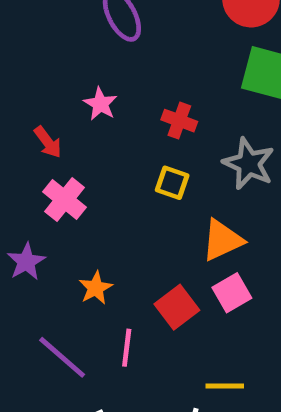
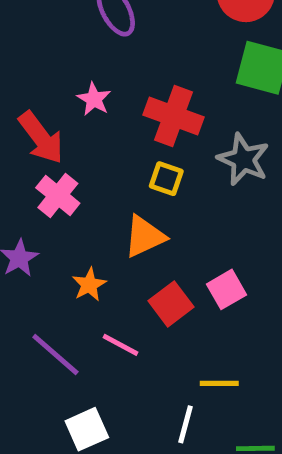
red cross: (179, 121) -> (173, 116), size x1.6
red arrow: (48, 142) -> (41, 138), size x1.6
orange triangle: (222, 240) -> (145, 236), moved
pink line: (127, 348) -> (120, 345), turned -69

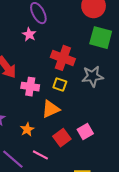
pink star: (94, 99) -> (29, 34), moved
gray star: (243, 159) -> (93, 76), turned -30
pink cross: (58, 195) -> (30, 87), moved, turned -30

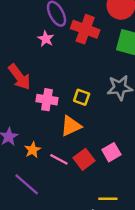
red cross: (63, 58) -> (85, 29), moved
orange star: (27, 129) -> (33, 150), moved
pink line: (40, 155) -> (59, 159), moved

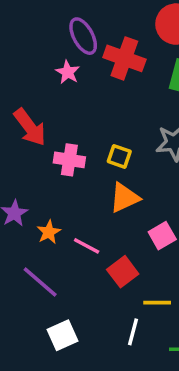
orange triangle: (71, 126) -> (124, 198), moved
red square: (84, 159) -> (123, 272), moved

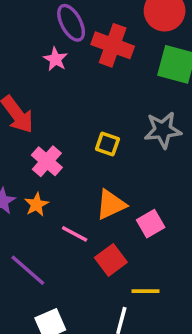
pink cross: (69, 160) -> (47, 161), moved, turned 32
orange triangle: (124, 198) -> (111, 205), moved
orange star: (49, 232) -> (36, 205), moved

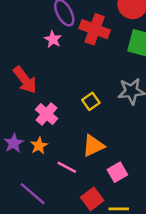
yellow square: (107, 144) -> (91, 101), turned 36
pink square: (151, 224) -> (117, 172), moved
red square: (111, 260) -> (92, 199), moved

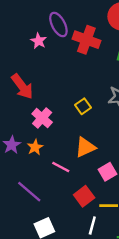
pink star: (53, 39) -> (39, 41), moved

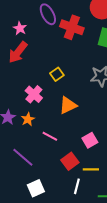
pink star: (39, 41) -> (20, 28), moved
red arrow: (22, 86) -> (18, 52), moved, turned 75
yellow square: (83, 106) -> (57, 74), moved
orange triangle: (85, 147) -> (68, 105), moved

